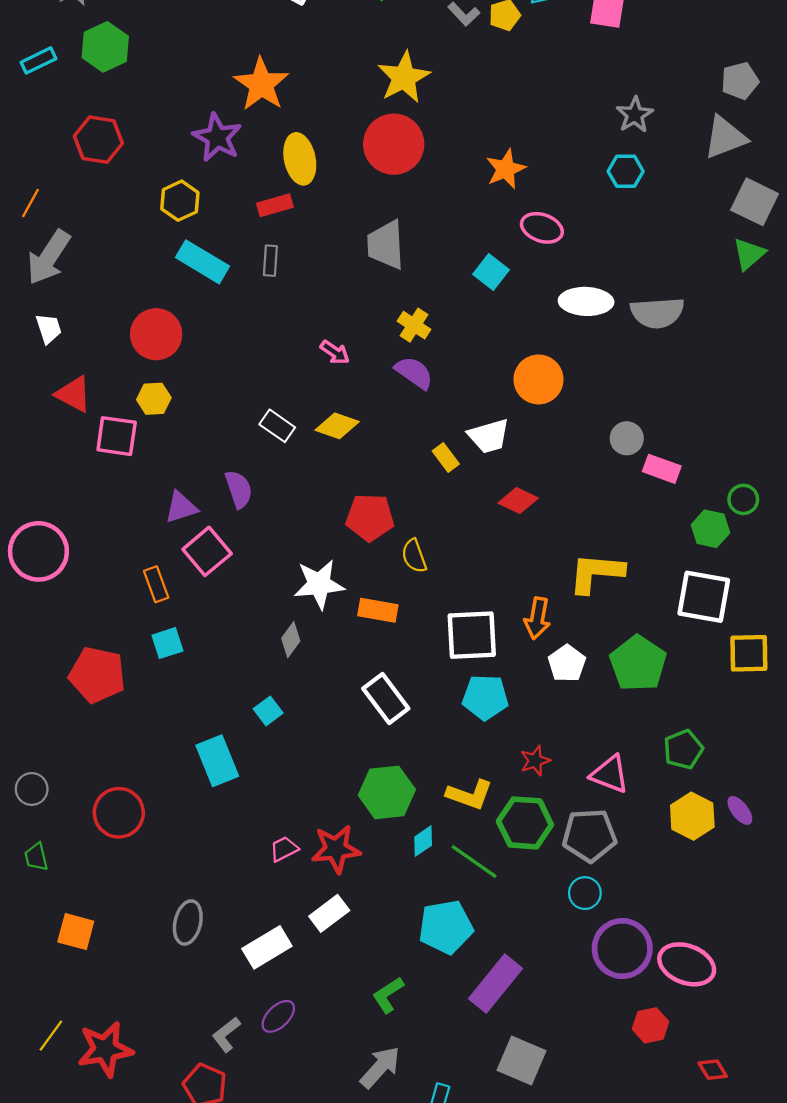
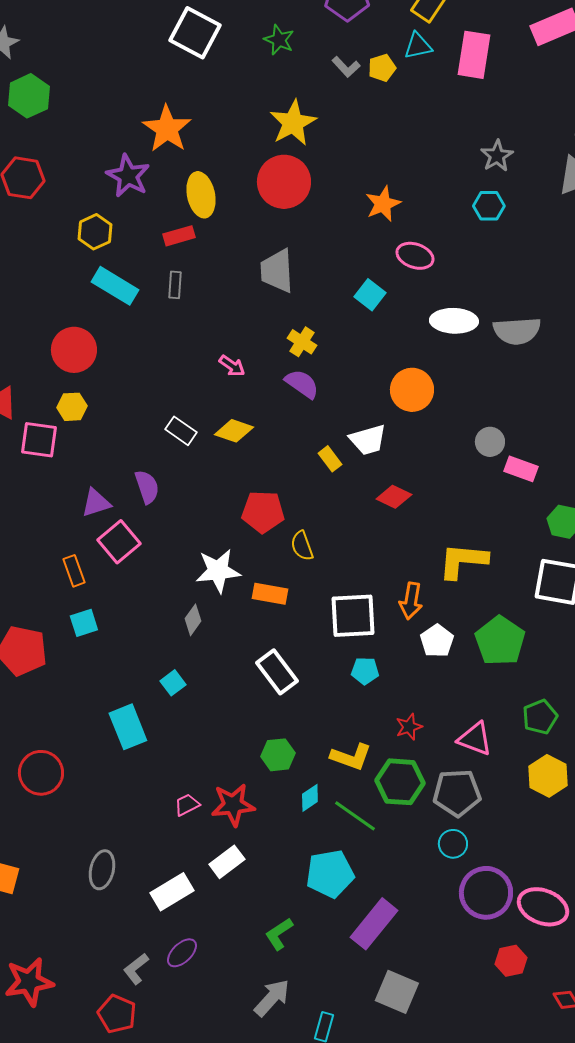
cyan pentagon: (485, 697) -> (365, 671), size x0.7
green hexagon: (387, 792) -> (278, 755), size x0.7

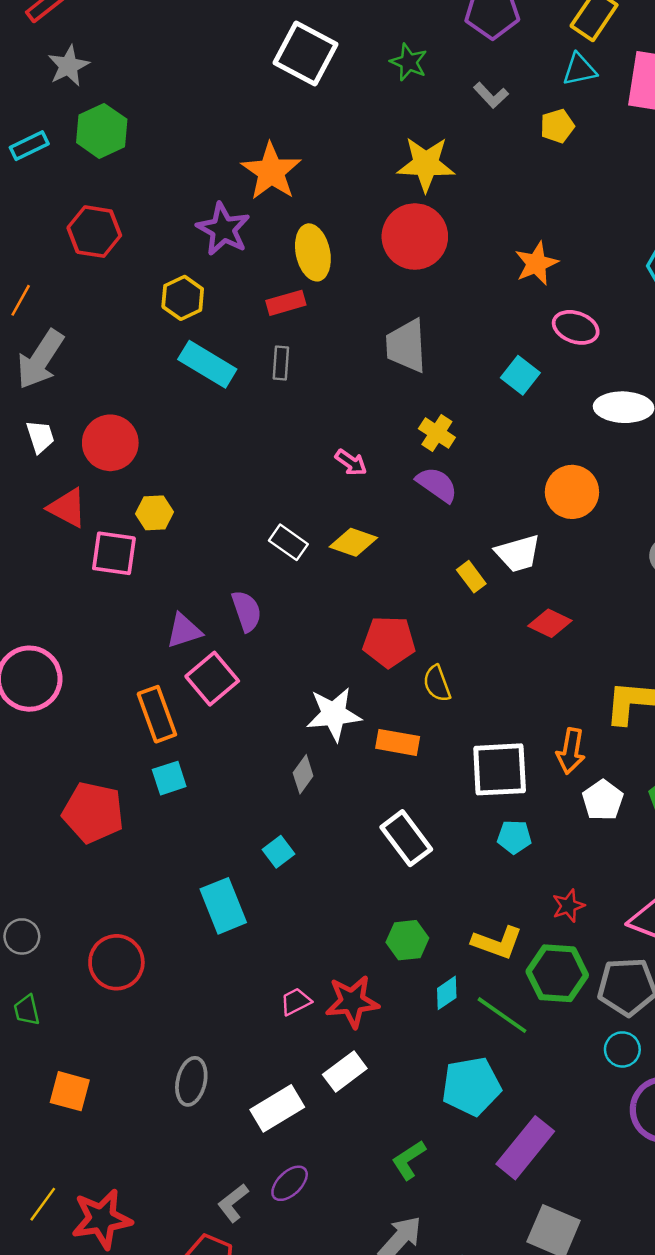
yellow pentagon: (382, 68) -> (557, 126), moved
yellow star: (293, 123) -> (426, 164), turned 30
red circle: (74, 350) -> (110, 443), moved
orange rectangle: (74, 571) -> (157, 714), size x1.4

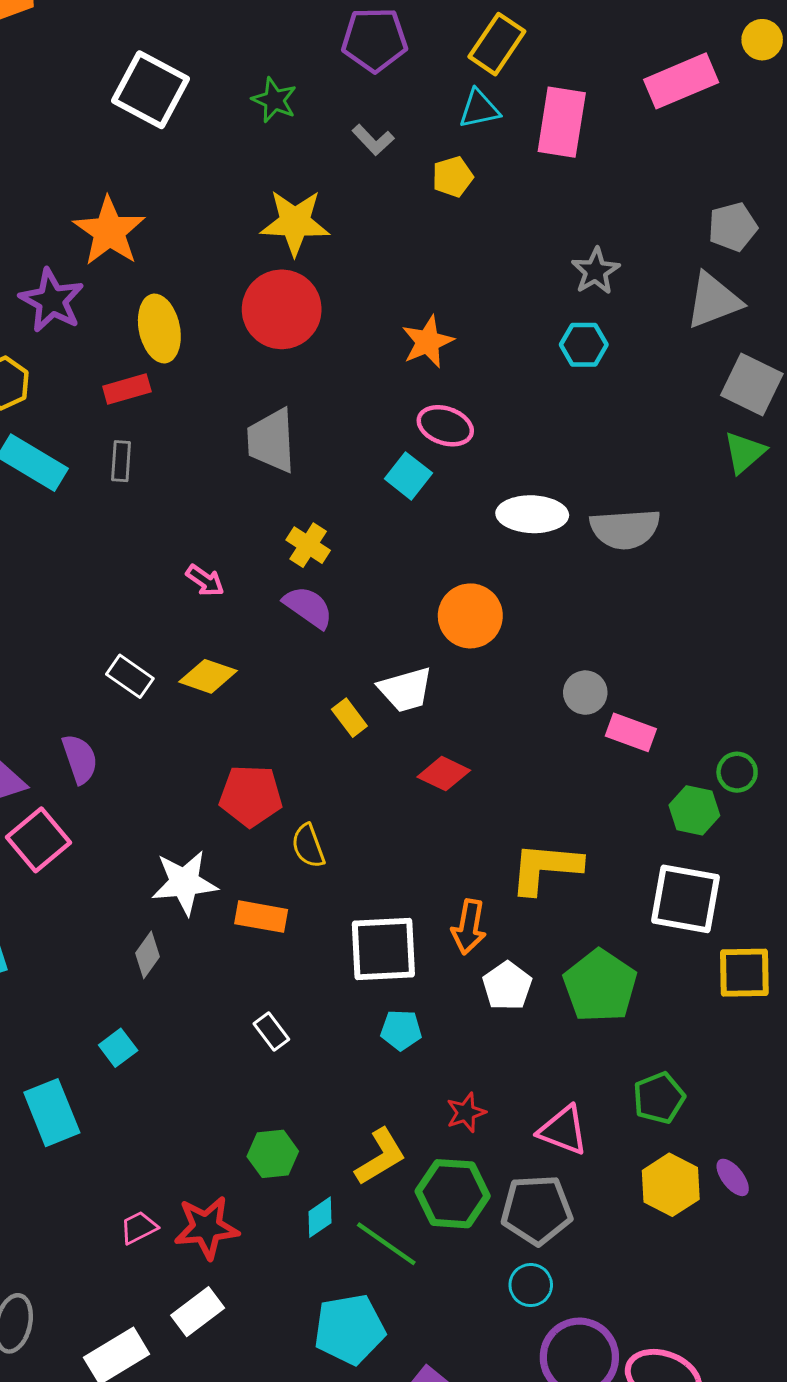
pink ellipse: (576, 327) -> (445, 426), moved
white rectangle: (406, 838) -> (271, 1032), size x0.6
yellow L-shape: (497, 943) -> (380, 1157), turned -51

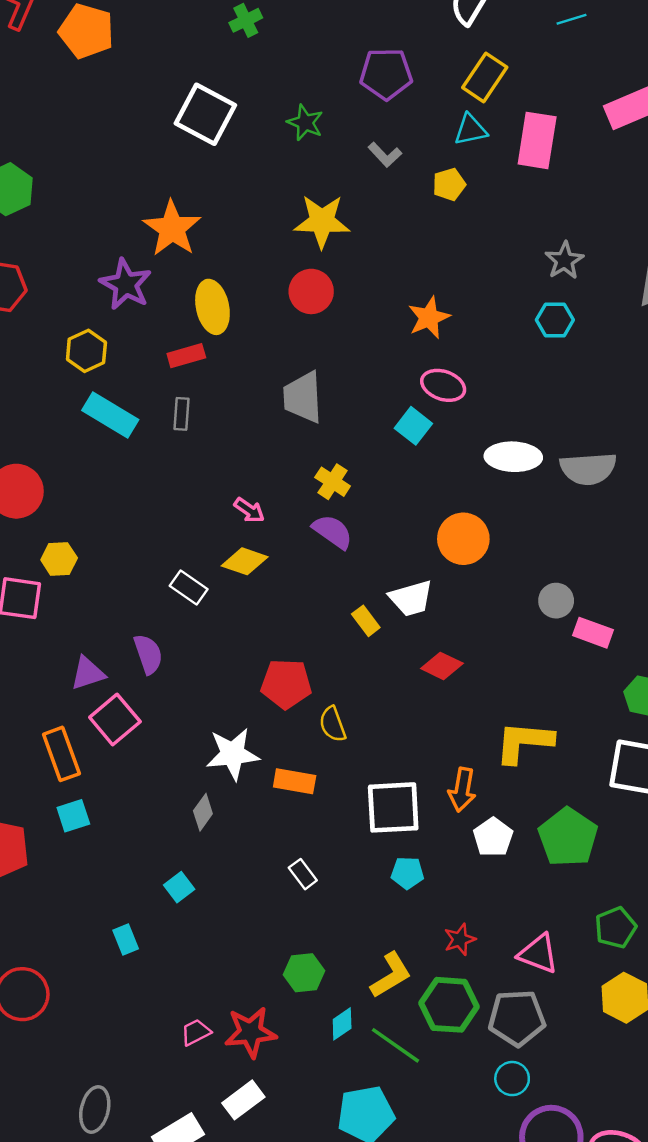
red circle: (282, 309) -> (311, 291), size x0.7
yellow diamond: (208, 676) -> (245, 561), moved
cyan rectangle: (52, 1113) -> (126, 939), size x0.6

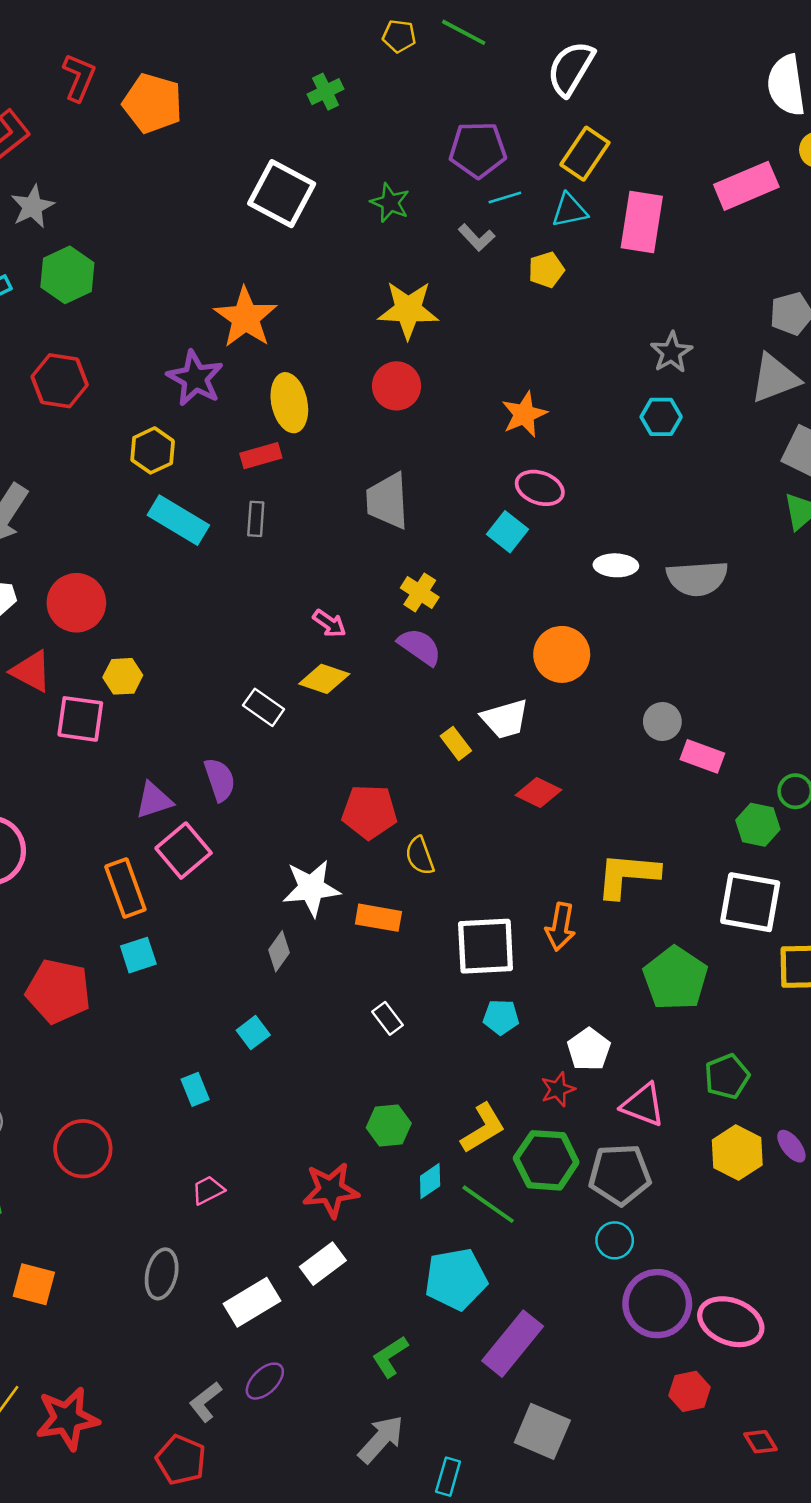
cyan line: (572, 19) -> (505, 197), moved
white ellipse: (513, 457) -> (616, 565), size x0.7
white pentagon: (493, 837) -> (589, 1049), moved
pink trapezoid: (196, 1032) -> (208, 1190), moved

